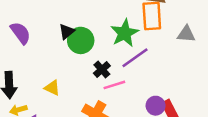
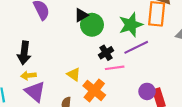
yellow triangle: (52, 88) -> (74, 74), moved

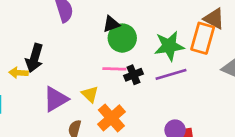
pink line: (115, 68) -> (114, 69), moved
yellow arrow: (29, 75) -> (19, 73), moved
purple triangle: (35, 92) -> (56, 99), moved, turned 40

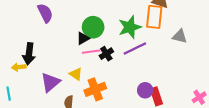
black triangle: (111, 24) -> (83, 38), moved
orange cross: (111, 118) -> (95, 89), turned 30

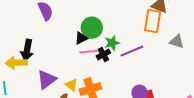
green star: (130, 27) -> (112, 43), moved, size x0.7
yellow arrow: (19, 67) -> (16, 63), size x1.5
yellow triangle: (76, 74) -> (71, 85), moved

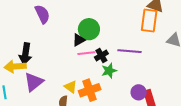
green star: (112, 43) -> (109, 71), moved
purple line: (132, 51) -> (129, 51), turned 30
purple triangle: (47, 79) -> (34, 82), moved

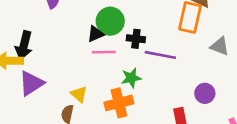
black cross: (101, 55) -> (136, 39), moved, turned 32
orange cross: (90, 90) -> (119, 103), moved
purple circle: (139, 92) -> (205, 93), moved

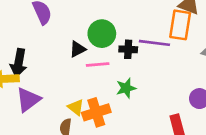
black triangle: (95, 34) -> (78, 49), moved
purple line: (160, 55) -> (154, 43), moved
orange cross: (119, 103) -> (96, 112), moved

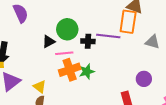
yellow triangle: (76, 107) -> (40, 87), moved
orange cross: (96, 112) -> (70, 70), moved

